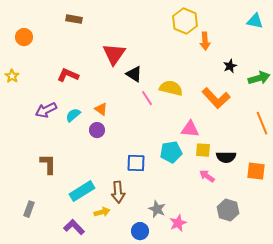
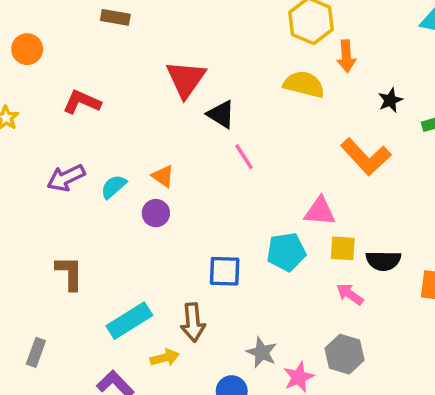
red L-shape: (68, 75) -> (82, 102), moved
yellow semicircle: (171, 88) -> (304, 84), moved
gray hexagon: (228, 210) -> (345, 354), moved

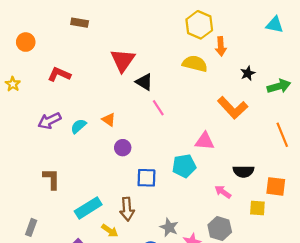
purple circle: (156, 213) -> (123, 148), moved
yellow square: (343, 248) -> (257, 208), moved
yellow arrow: (165, 358) -> (110, 231), turned 49

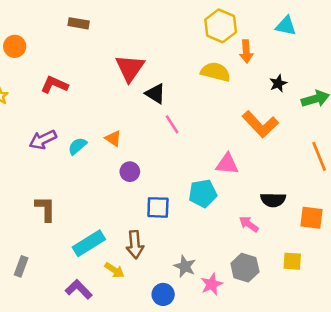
cyan triangle: (275, 25) -> (286, 26), moved
yellow square: (257, 208) -> (292, 261), moved

